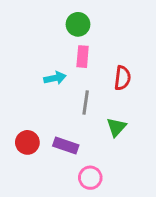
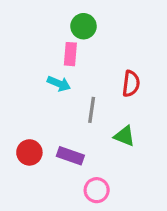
pink rectangle: (83, 57) -> (70, 54), moved
cyan arrow: (55, 78) -> (59, 84), turned 35
green triangle: (116, 127) -> (124, 136), turned -50

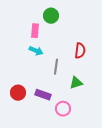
pink rectangle: (70, 54) -> (35, 31), moved
green triangle: (124, 136) -> (76, 83), turned -40
pink circle: (97, 190) -> (63, 109), moved

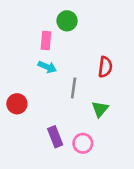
green triangle: (76, 83) -> (100, 109), turned -32
red circle: (18, 93) -> (17, 104), moved
purple rectangle: (43, 95) -> (55, 137), moved, turned 49

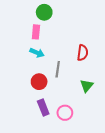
green circle: (67, 21) -> (44, 12), moved
red circle: (17, 104) -> (39, 82), moved
green triangle: (100, 109) -> (87, 86), moved

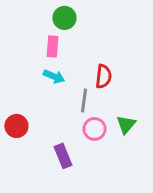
red semicircle: (83, 53) -> (104, 76), moved
red circle: (39, 82) -> (16, 126), moved
pink circle: (65, 113) -> (95, 129), moved

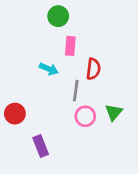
pink rectangle: (52, 46) -> (70, 46), moved
purple rectangle: (63, 156) -> (41, 146), moved

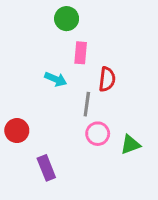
green triangle: (114, 112) -> (130, 145), moved, turned 30

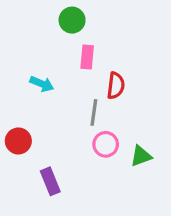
cyan arrow: (56, 79) -> (42, 84), moved

